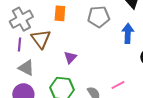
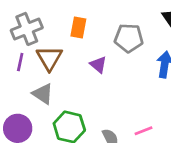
purple triangle: (70, 57) -> (98, 65), moved, turned -40
gray triangle: (26, 68) -> (43, 94), moved

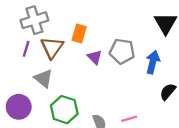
orange rectangle: (78, 28) -> (79, 33), moved
gray pentagon: (129, 38) -> (122, 51), moved

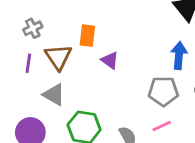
gray cross: (34, 20) -> (33, 28), size x0.6
gray pentagon: (122, 51) -> (163, 91), moved

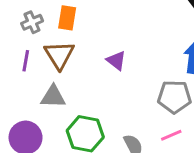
orange rectangle: (87, 36) -> (67, 18), moved
gray triangle: (54, 95) -> (53, 97), turned -30

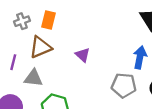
brown triangle: (59, 55) -> (40, 47), turned 35
purple line: (26, 61) -> (13, 62), moved

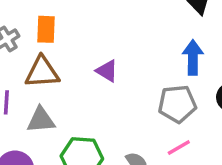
brown triangle: (40, 47) -> (42, 72), turned 30

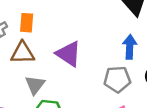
purple triangle: (107, 71) -> (69, 54), size x1.6
gray triangle: (41, 120) -> (35, 85), moved, turned -50

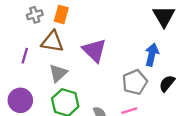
gray pentagon: (117, 79) -> (135, 82), turned -30

